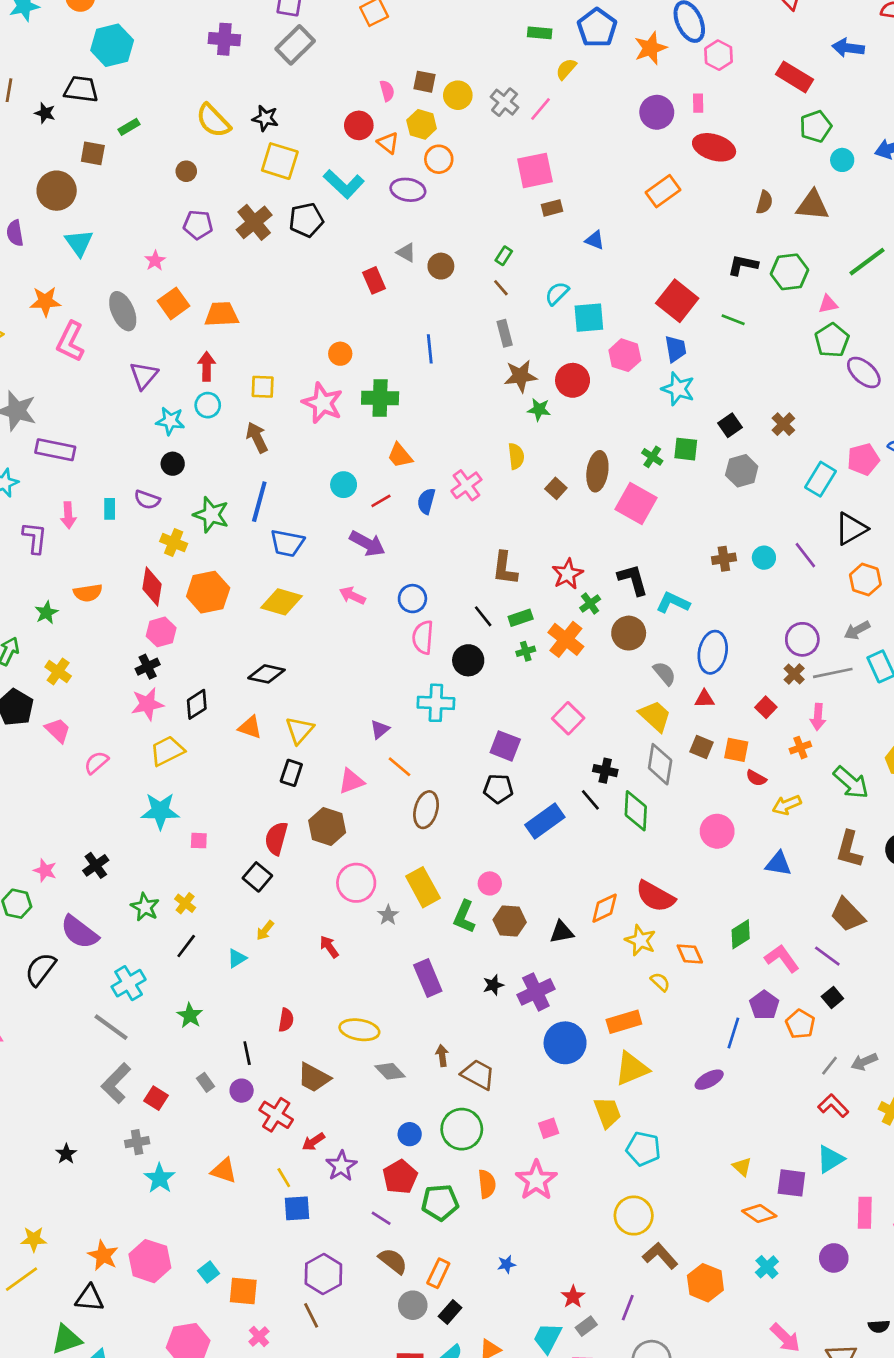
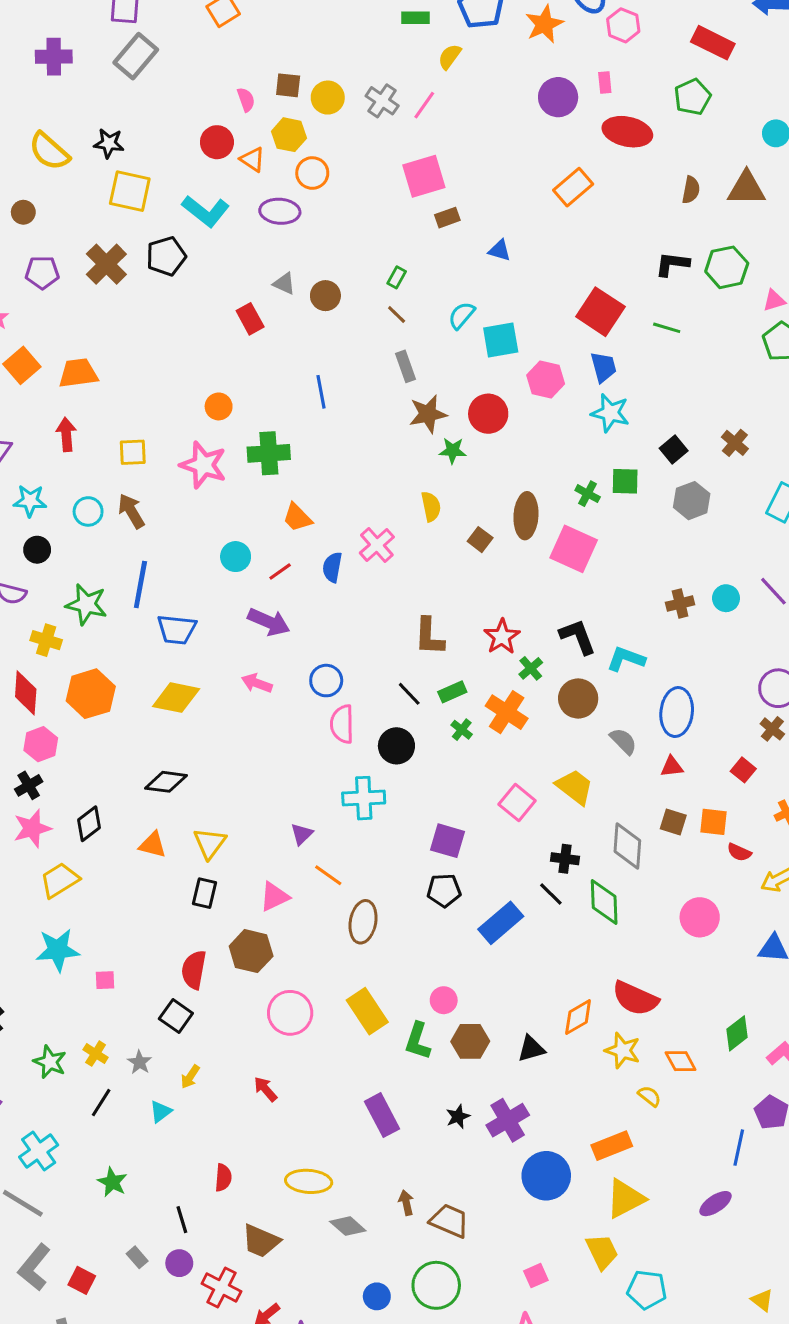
green pentagon: (816, 126) -> (693, 97), moved
cyan circle: (208, 405) -> (88, 511), moved
green cross: (526, 651) -> (462, 730), turned -30
yellow trapezoid: (655, 716) -> (575, 787), moved
gray star: (388, 915) -> (140, 1062), moved

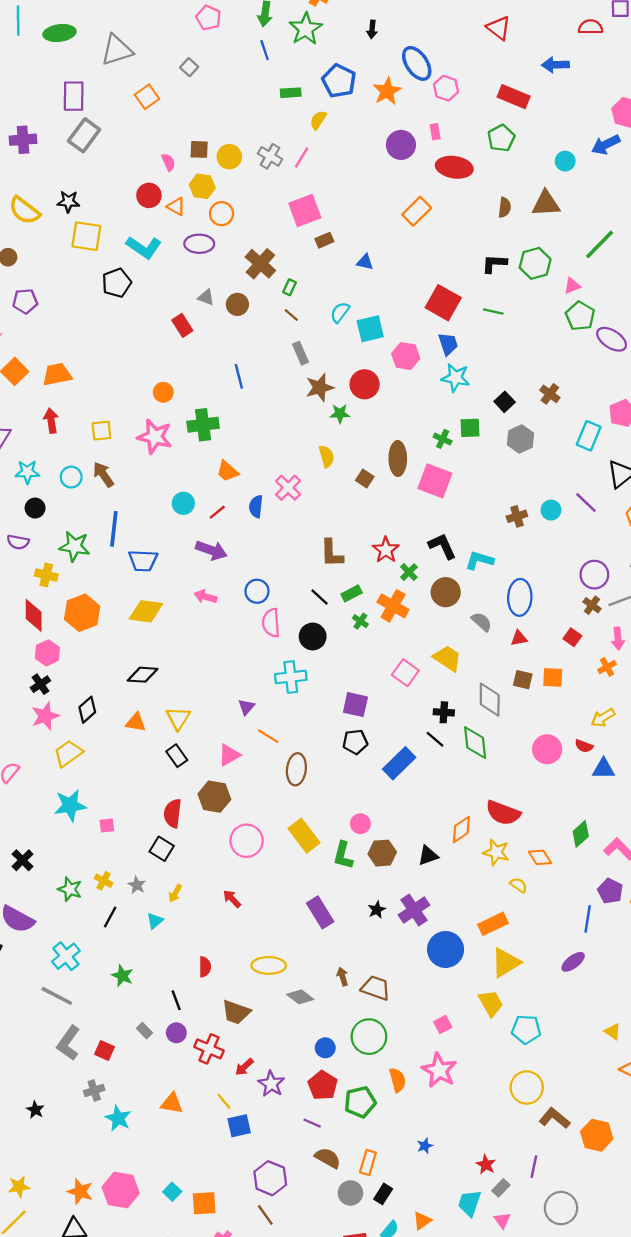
brown cross: (106, 264) -> (260, 264), moved
red semicircle: (739, 852) -> (584, 746), moved
black rectangle: (204, 893) -> (177, 756), turned -45

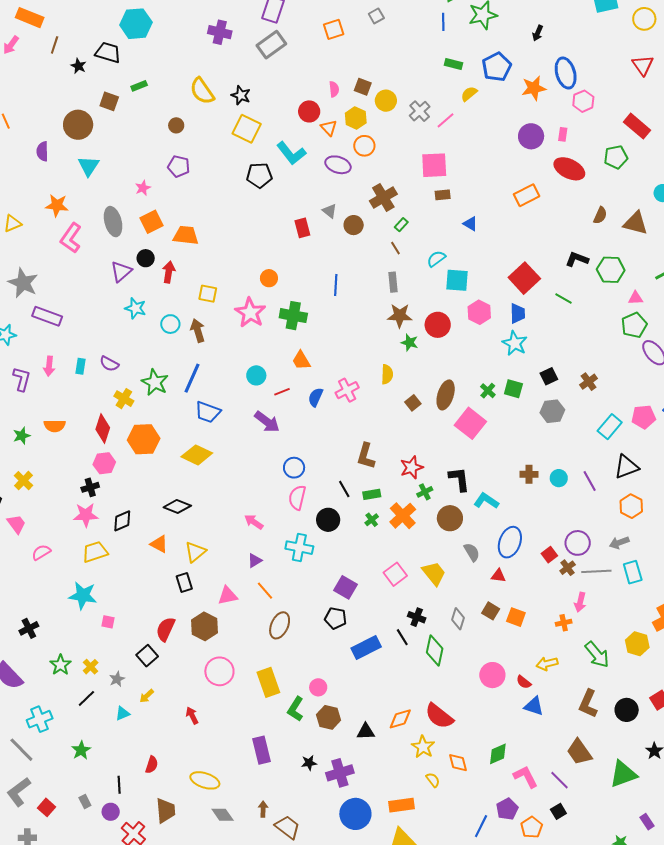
black circle: (35, 508) -> (146, 258), moved
pink arrow: (205, 597) -> (254, 522), moved
red square: (572, 637) -> (549, 555), moved
gray diamond: (490, 700) -> (458, 619), size x0.7
brown trapezoid: (236, 1012) -> (166, 811), turned -132

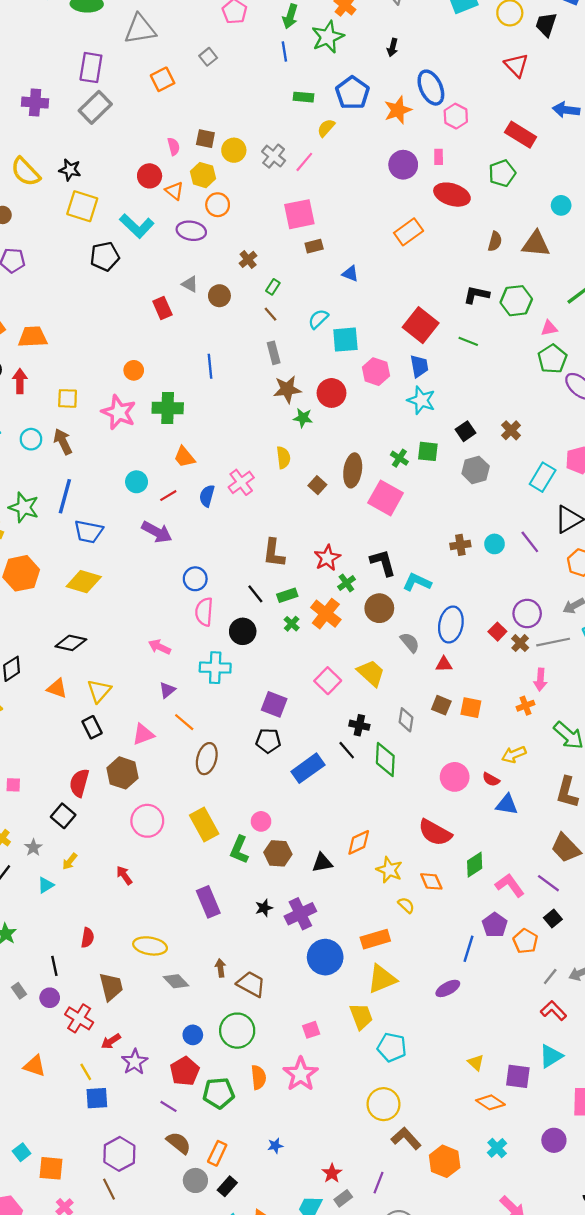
brown cross: (383, 197) -> (248, 259), size x0.6
red semicircle: (439, 716) -> (435, 833), moved

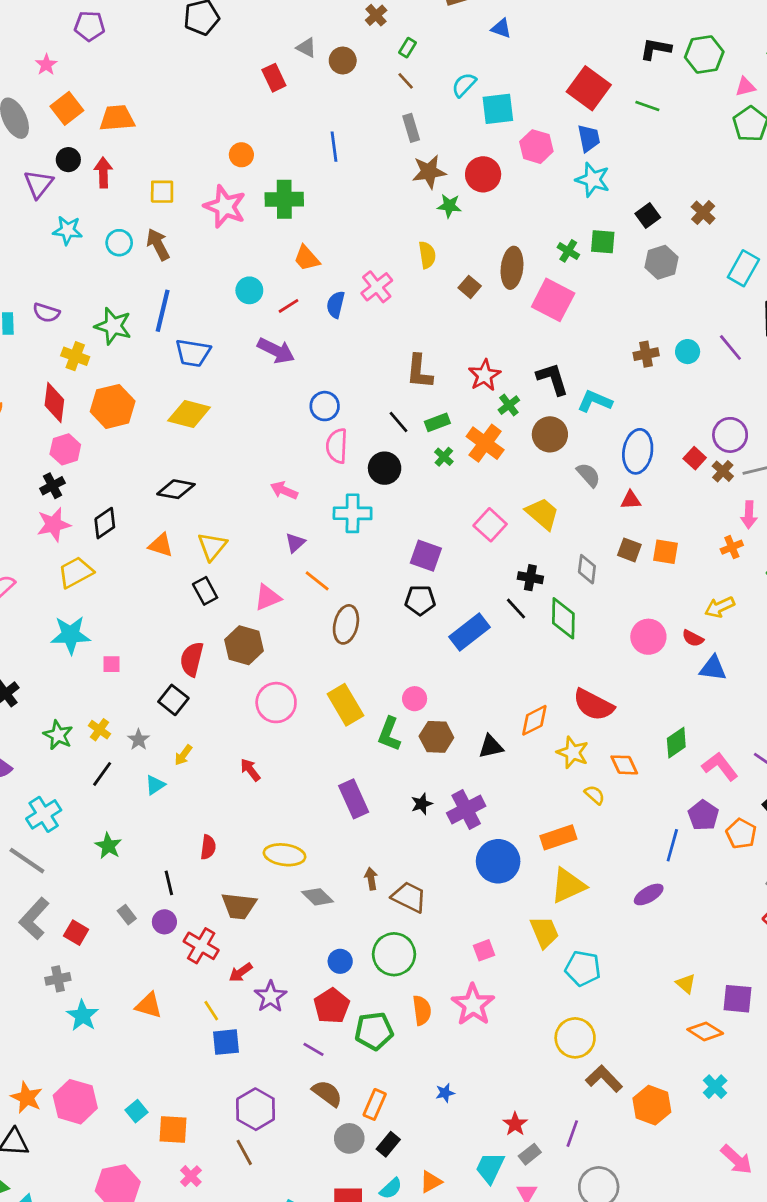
red semicircle: (435, 833) -> (593, 705), moved
brown trapezoid: (111, 987) -> (239, 906), turned 112

